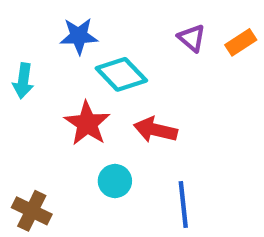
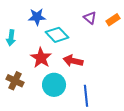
cyan circle: (115, 181) -> (54, 85), size x1.5
brown cross: (32, 211) -> (15, 81), moved

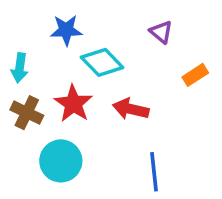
orange rectangle: (113, 20) -> (195, 75), moved
brown cross: (15, 81) -> (27, 113), moved
cyan circle: (54, 85) -> (61, 161), moved

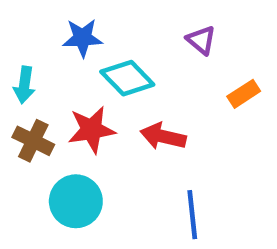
red star: (73, 104) -> (91, 130), turned 30

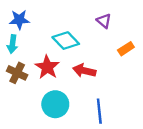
blue star: (83, 38) -> (19, 20), moved
red star: (91, 130) -> (47, 67), turned -30
cyan circle: (76, 201) -> (55, 104), moved

